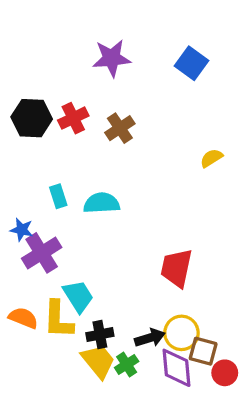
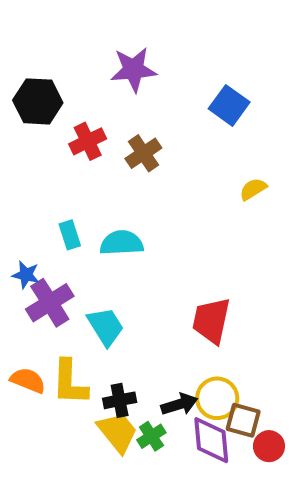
blue square: (191, 63) -> (229, 105), moved
black hexagon: (32, 118) -> (38, 101), moved
cyan trapezoid: (78, 296) -> (106, 327), moved

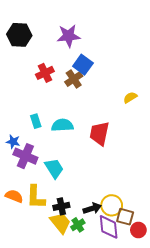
black hexagon: (38, 101) -> (19, 35), moved
blue square: (229, 105) -> (83, 65), moved
purple cross: (50, 303) -> (25, 156), turned -35
red trapezoid: (211, 321) -> (99, 133), moved

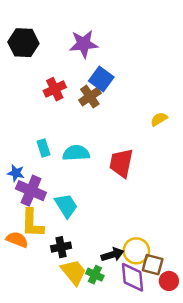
yellow L-shape: (36, 197) -> (32, 223), moved
black cross: (61, 206) -> (61, 247), moved
green cross: (78, 225) -> (95, 275), turned -32

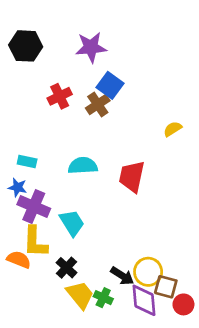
cyan rectangle: (43, 148) -> (27, 162), moved, turned -60
black cross: (61, 247) -> (66, 268), turned -36
black arrow: (112, 255) -> (122, 276), turned 50

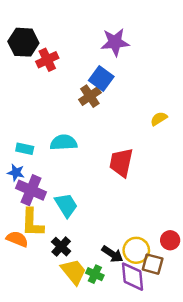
purple star: (91, 47) -> (115, 42), moved
red cross: (60, 96) -> (47, 60), moved
cyan semicircle: (83, 166) -> (64, 142), moved
red circle: (183, 304) -> (170, 240), moved

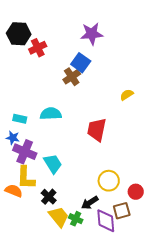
yellow circle: (136, 250) -> (109, 181), moved
black arrow: (112, 254) -> (90, 203), turned 114
brown square: (153, 264) -> (122, 211), turned -30

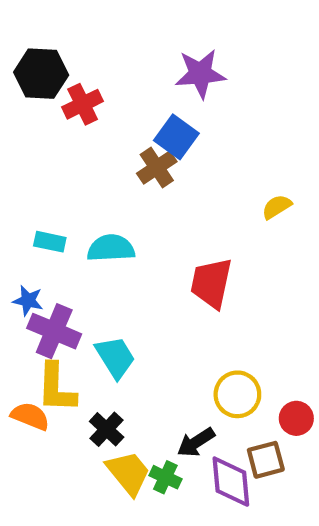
cyan rectangle: (20, 119) -> (50, 242), moved

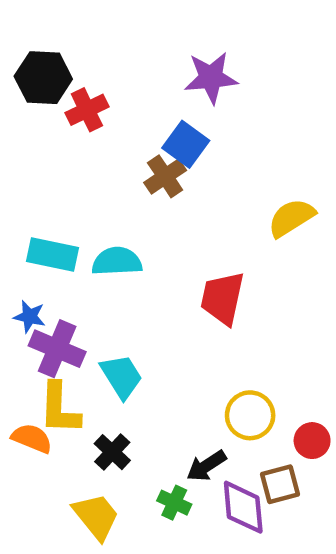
yellow semicircle: (277, 207) -> (291, 218), size x1.5
cyan rectangle: (50, 242) -> (53, 255), size x1.5
yellow trapezoid: (128, 473) -> (96, 516), moved

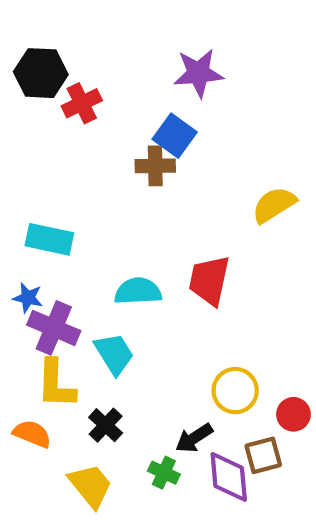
brown cross: (165, 176) -> (155, 166), turned 33
cyan semicircle: (117, 261) -> (138, 291), moved
orange semicircle: (32, 438) -> (32, 434), moved

